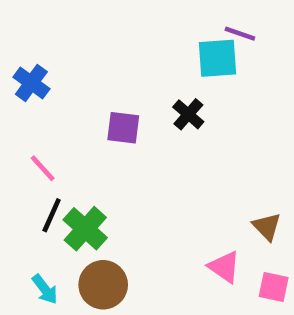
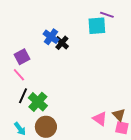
blue cross: (31, 83) -> (51, 37), moved
black cross: (188, 114) -> (62, 43), moved
purple square: (123, 128) -> (22, 57), moved, turned -35
brown triangle: (267, 226) -> (119, 115), moved

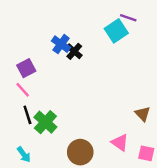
cyan square: (97, 26) -> (116, 31), turned -30
black line: (23, 96) -> (27, 115), turned -42
brown triangle: (119, 115) -> (143, 114), moved
brown circle: (46, 127) -> (80, 152), moved

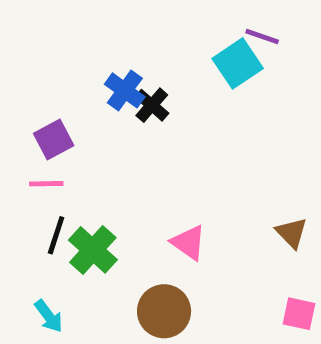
pink line: (23, 90) -> (46, 184), turned -49
black line: (27, 115) -> (56, 235), turned 36
pink triangle: (120, 143) -> (189, 243), moved

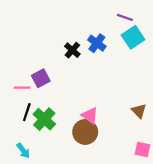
cyan square: (238, 63) -> (133, 37), moved
blue cross: (125, 90) -> (97, 43), moved
purple square: (54, 140) -> (41, 78), moved
brown circle: (164, 311) -> (85, 132), moved

